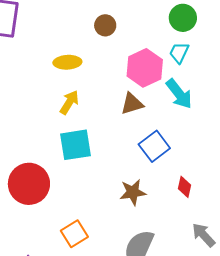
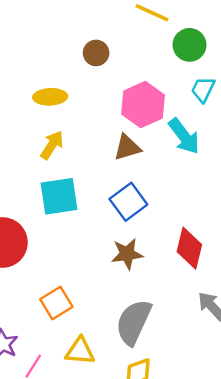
cyan trapezoid: (179, 53) -> (203, 89), moved
blue square: (154, 146) -> (128, 202), moved
red diamond: (184, 187) -> (189, 248), size x1.6

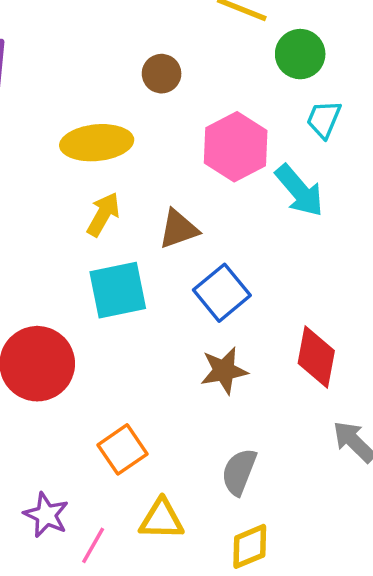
yellow ellipse: (50, 97) -> (97, 143), size x1.4
brown triangle: (127, 147) -> (178, 229), moved
gray semicircle: (134, 322) -> (239, 472), size x0.7

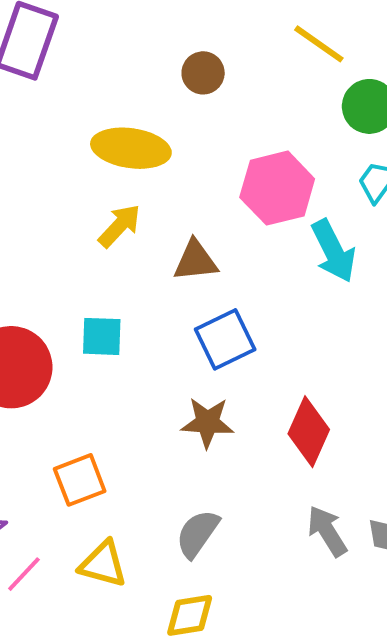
brown circle: (162, 74) -> (203, 73), moved
cyan square: (118, 290) -> (102, 336), moved, size x0.7

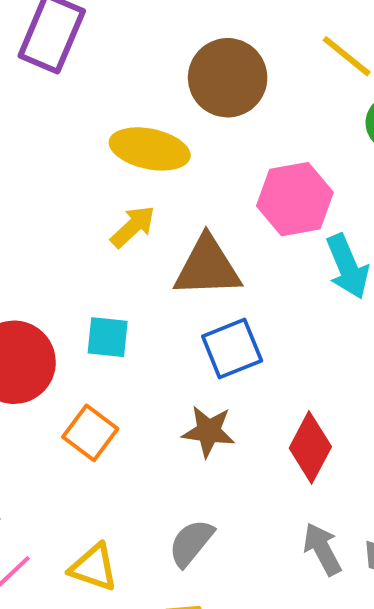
brown circle: (203, 73) -> (228, 78), size x1.8
brown triangle: (195, 261) -> (207, 267), size x1.5
orange square: (80, 480) -> (90, 433), moved, turned -36

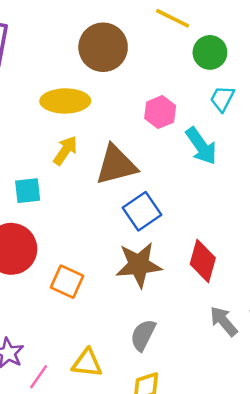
pink hexagon: (295, 199) -> (160, 112), size x0.7
cyan square: (108, 337) -> (28, 191), moved
brown star: (209, 431) -> (139, 265), size x1.4

